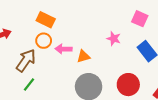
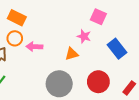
pink square: (140, 19) -> (98, 17), moved
orange triangle: (83, 56) -> (72, 54), moved

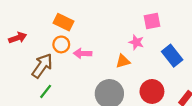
pink square: (98, 17) -> (152, 21), turned -35

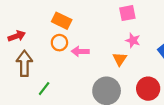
pink square: (152, 21) -> (127, 13), moved
orange triangle: (123, 61) -> (120, 59), turned -40
brown arrow: (42, 66) -> (24, 63), moved, turned -35

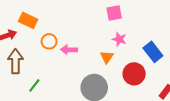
orange rectangle: (62, 21) -> (28, 20), moved
red circle: (148, 89) -> (134, 74), moved

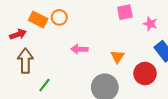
pink star: (119, 39) -> (150, 24), moved
orange circle: (49, 41) -> (59, 17), moved

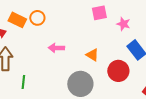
orange triangle: (117, 57) -> (92, 55), turned -32
green line: (44, 85) -> (23, 82), turned -32

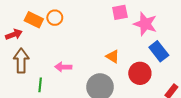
pink star: (123, 24) -> (145, 24), size x1.6
pink arrow: (56, 48) -> (63, 67), moved

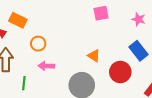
orange circle: (55, 18) -> (38, 44), moved
pink star: (145, 24) -> (139, 19), moved, size x0.6

